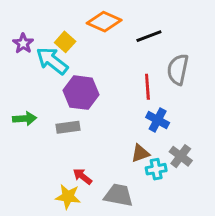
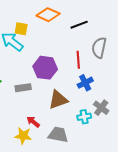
yellow square: (65, 42) -> (21, 29), turned -32
purple hexagon: (81, 93) -> (45, 68), moved
blue cross: (158, 120) -> (85, 83), turned 35
brown triangle: (140, 153) -> (58, 100), moved, size x1.5

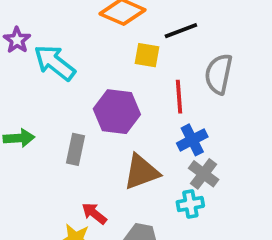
yellow square: (21, 29) -> (147, 55), moved
gray rectangle: (23, 88) -> (75, 149), turned -70
gray cross: (101, 108) -> (204, 174), moved

